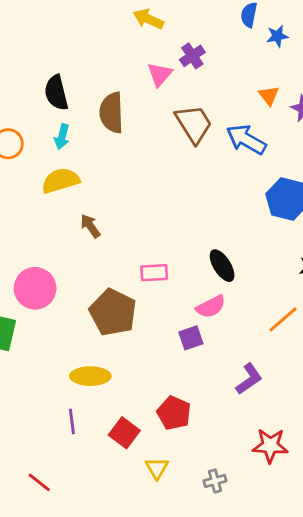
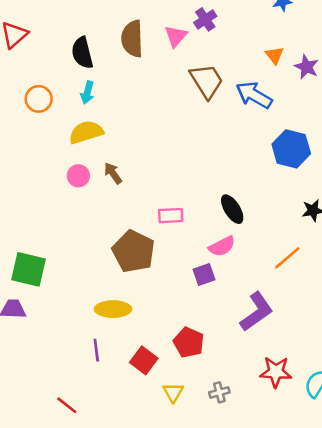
brown semicircle: (112, 113) -> (132, 39), moved
pink circle: (35, 288) -> (78, 176), moved, size x0.6
purple L-shape: (249, 379) -> (257, 312), size x1.4
gray cross: (215, 481) -> (219, 392), moved

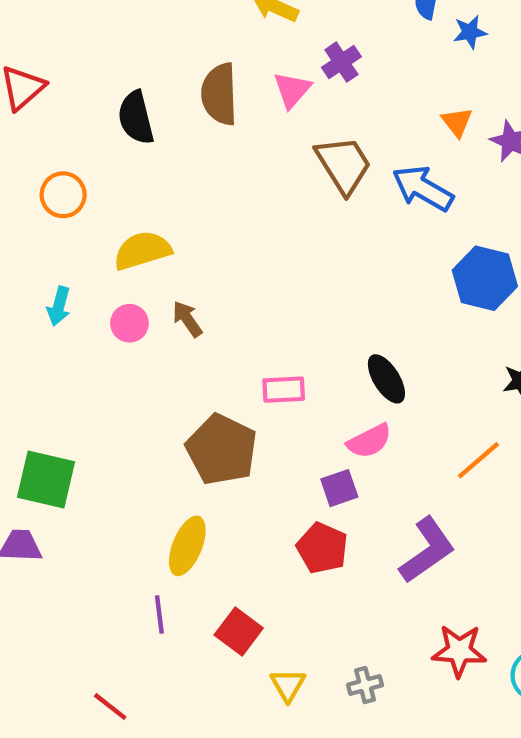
cyan arrow: (87, 92) -> (59, 306), moved
yellow ellipse: (113, 309) -> (187, 546), turned -68
red pentagon: (189, 342) -> (322, 548), moved

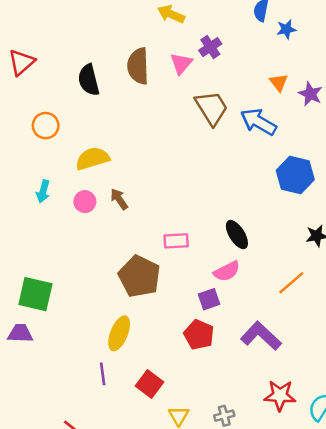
purple L-shape: (427, 550) -> (261, 336), turned -102

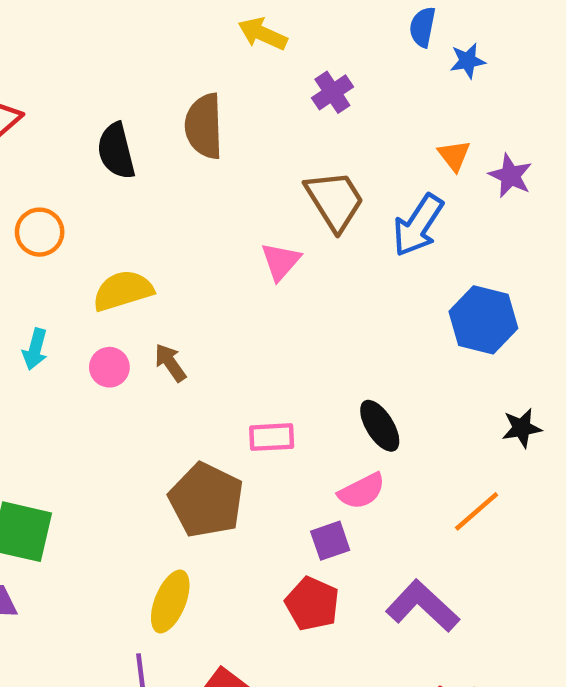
pink triangle: (181, 64) -> (281, 261), moved
blue arrow: (258, 122) -> (418, 225), turned -87

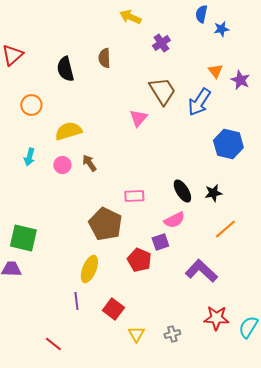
brown semicircle: (204, 126) -> (104, 58), size x0.7
black star: (522, 428) -> (213, 193), moved
red pentagon: (312, 604) -> (139, 260), moved

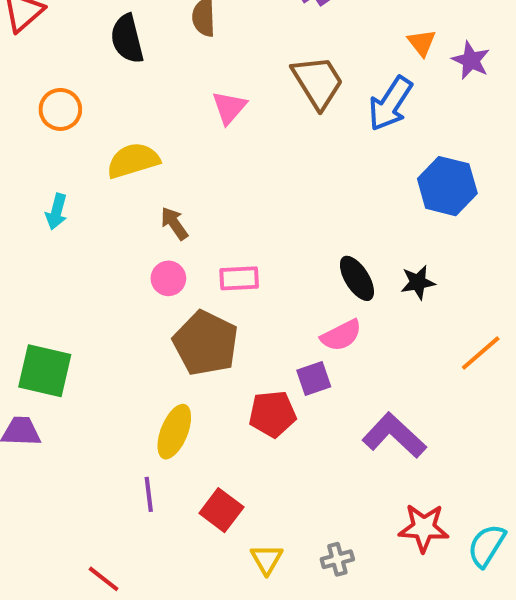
pink triangle: (138, 118) -> (229, 107), moved
pink circle: (62, 165) -> (168, 278), moved
pink rectangle: (134, 196) -> (239, 278), moved
orange line: (225, 229) -> (481, 353), moved
red pentagon: (139, 260) -> (272, 414), turned -30

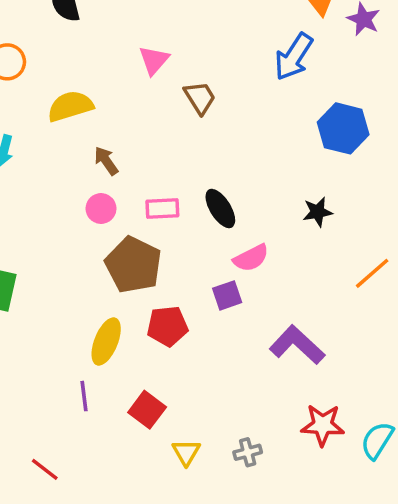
brown trapezoid: (318, 82) -> (200, 98), moved, size x0.7
black ellipse: (357, 278) -> (220, 209), moved
red pentagon: (272, 414) -> (167, 326), moved

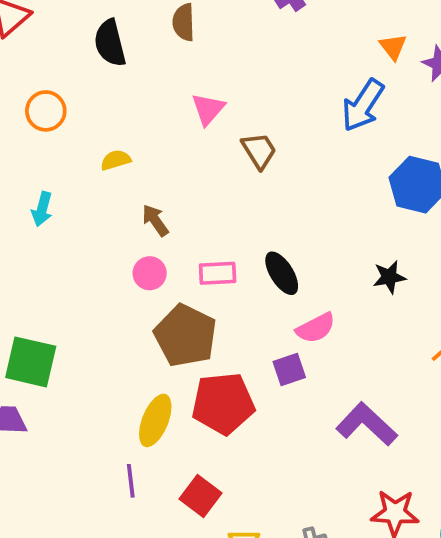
yellow semicircle: (70, 106) -> (116, 160), size x0.6
red pentagon: (167, 326) -> (223, 403), size x1.4

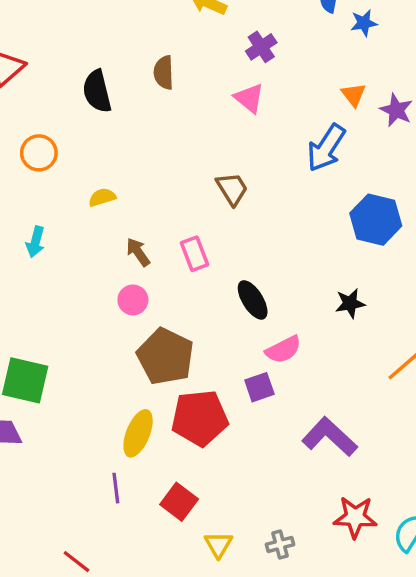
pink triangle: (208, 109) -> (249, 98), moved, turned -32
pink rectangle: (218, 273) -> (194, 254), moved, turned 72

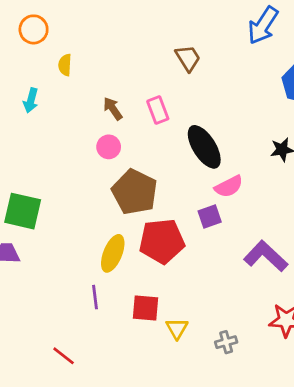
yellow semicircle: (102, 197) -> (65, 65), moved, turned -70
black ellipse: (253, 300) -> (204, 147), size x1.4
red square: (179, 502) -> (146, 308), turned -32
yellow triangle: (218, 544) -> (177, 328), moved

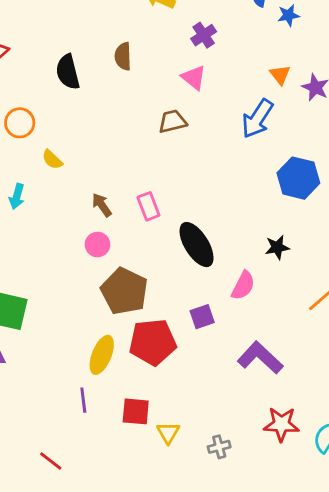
brown trapezoid: (188, 58) -> (172, 121), moved, turned -72
yellow semicircle: (65, 65) -> (52, 160), turned -50
pink semicircle: (229, 186) -> (243, 286), moved, turned -36

